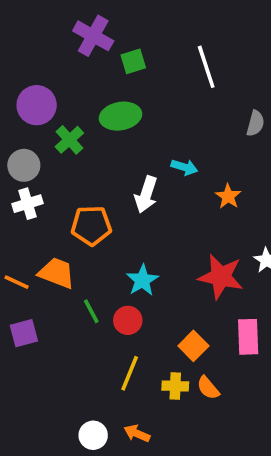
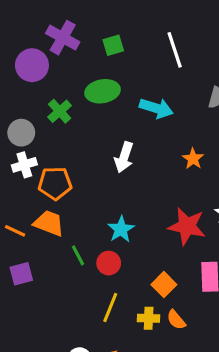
purple cross: (93, 36) -> (63, 38), moved
purple circle: (37, 105) -> (32, 65), moved
cyan arrow: (184, 167) -> (156, 108), moved, size x1.5
orange pentagon: (91, 226) -> (55, 183), moved

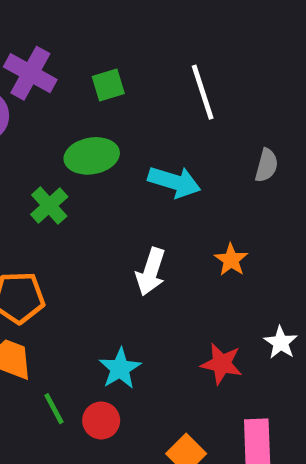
green cross: (60, 111) -> (49, 206), moved
white arrow: (124, 157) -> (151, 272), moved
red star: (187, 226) -> (222, 364), size x0.7

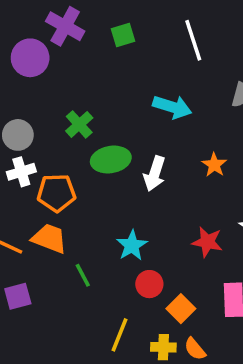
green ellipse: (92, 156) -> (111, 160), moved
red circle: (101, 420) -> (149, 284), moved

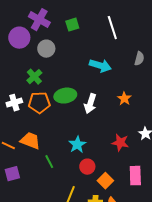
green cross: (79, 124) -> (34, 77), moved
gray circle: (18, 135) -> (46, 49), moved
orange pentagon: (56, 193) -> (39, 103), moved

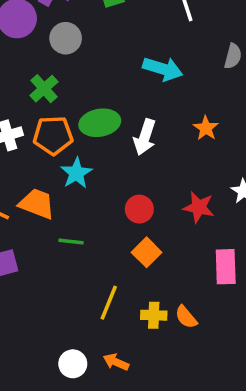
cyan star: (77, 145) -> (76, 173), moved
green line: (49, 162) -> (71, 241), turned -56
red circle: (87, 167) -> (139, 209), moved
orange square: (105, 181) -> (147, 252), moved

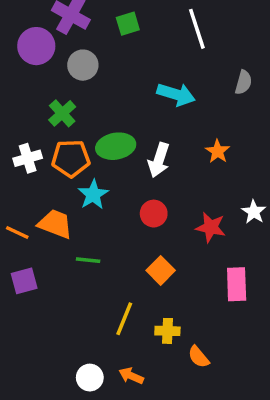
red circle: (139, 209) -> (154, 214), moved
orange semicircle: (186, 317) -> (199, 357), moved

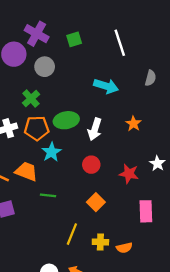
orange semicircle: (199, 357) -> (124, 248), moved, turned -63

